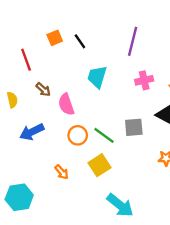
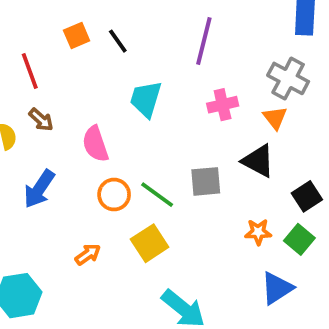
brown arrow: (43, 89) -> (41, 120), moved
blue arrow: (32, 132) -> (39, 189), turned -30
orange arrow: (62, 172) -> (88, 254), turned -84

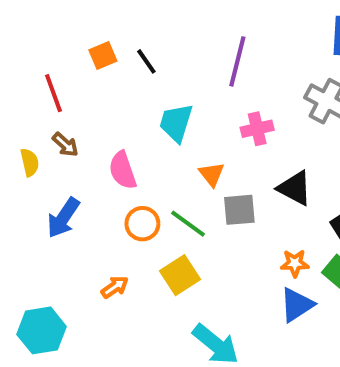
orange triangle: (275, 118) -> (212, 174), moved
blue triangle: (277, 288) -> (297, 305), moved

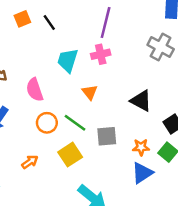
pink cross: (257, 129) -> (101, 54), moved
gray square: (239, 210) -> (107, 136), moved

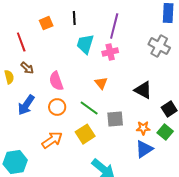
black line: (49, 23) -> (74, 18), moved, turned 32
cyan trapezoid: (68, 60) -> (85, 44), moved
orange circle: (47, 123) -> (57, 107), moved
orange arrow: (30, 162) -> (52, 140), size x1.5

